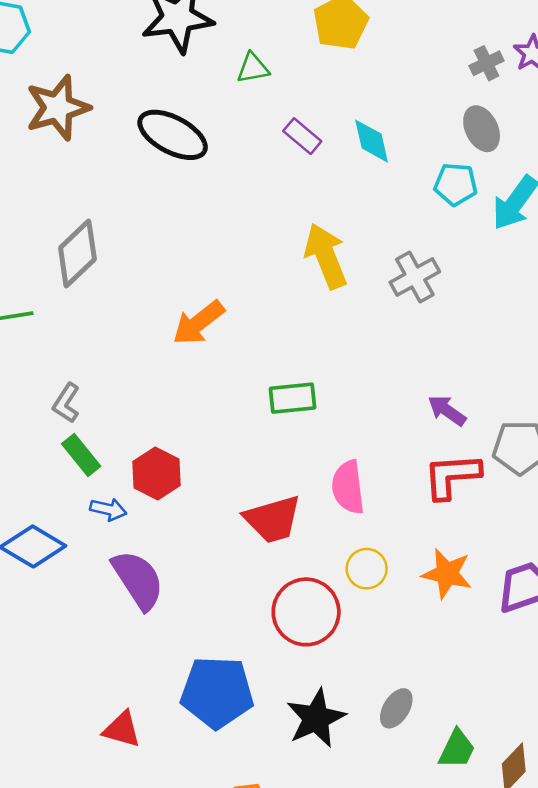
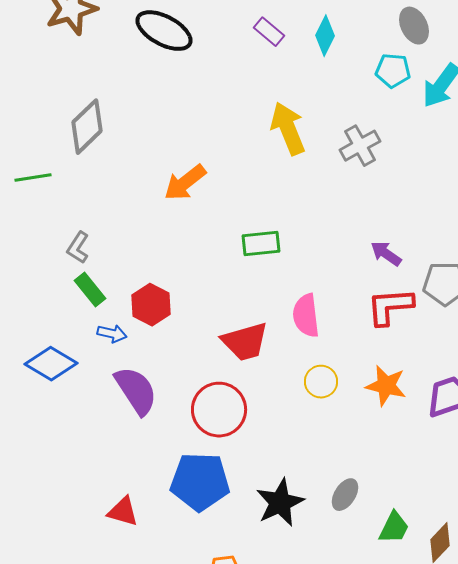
cyan diamond: (372, 141) -> (325, 36), turned 39
red circle: (306, 612) -> (219, 410), moved

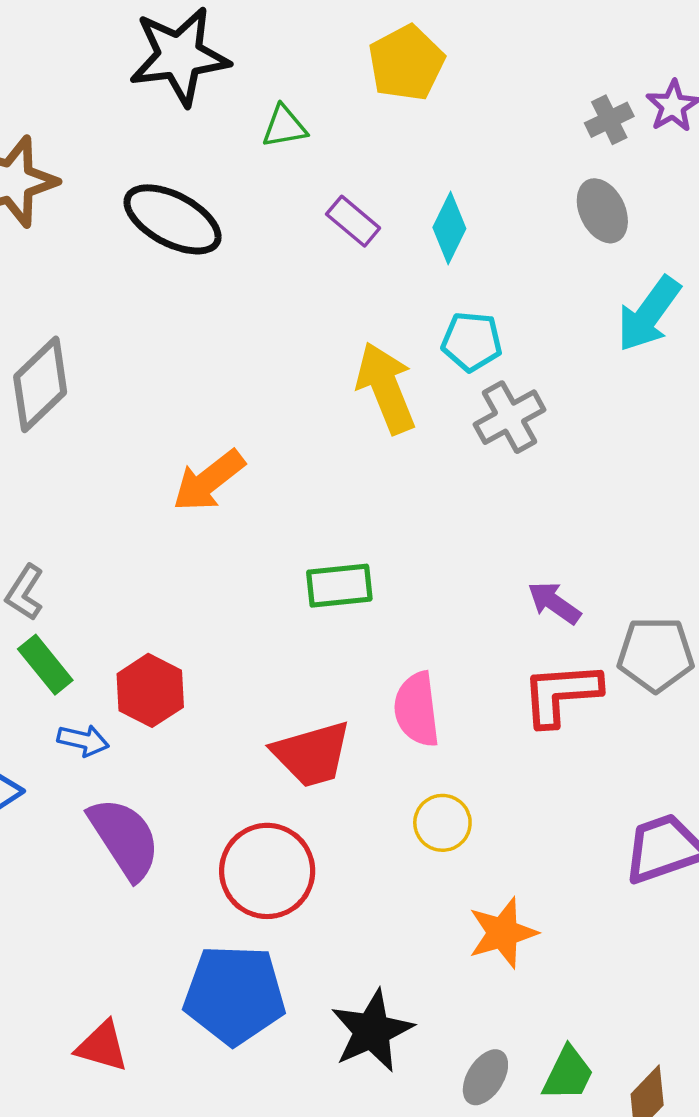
cyan pentagon: (393, 71) -> (472, 341), moved
orange star: (386, 386) -> (503, 933), moved, turned -30
gray ellipse: (345, 495) -> (485, 1077), moved

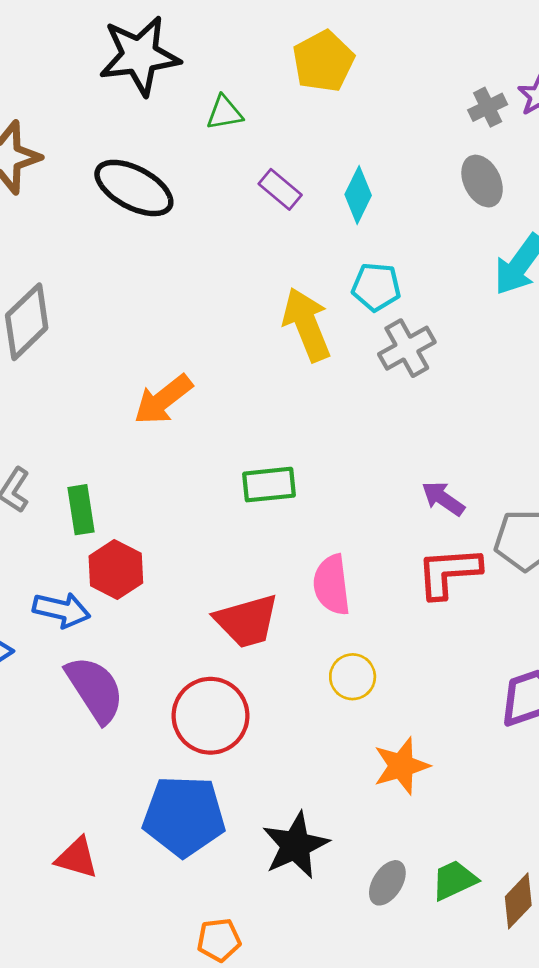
green rectangle: (45, 665) -> (81, 510), moved, turned 30
blue arrow: (83, 740) -> (62, 610), size x1.4
green trapezoid: (568, 1074) -> (454, 880), turned -141

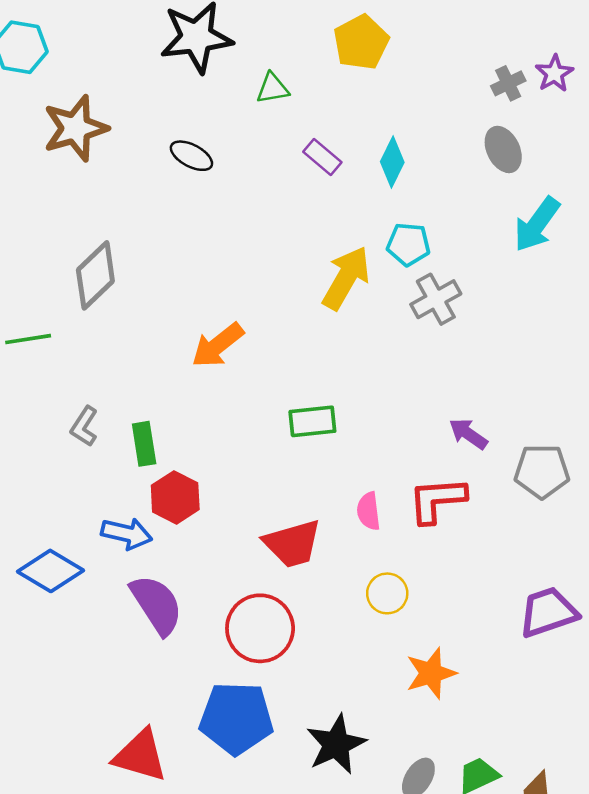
black ellipse: (134, 188) -> (191, 156), size x0.6
yellow arrow: (307, 324) -> (346, 278), turned 52
red L-shape: (449, 572) -> (437, 500), moved
pink semicircle: (332, 585) -> (369, 511), size x0.7
red triangle: (77, 858) -> (140, 756), size x1.4

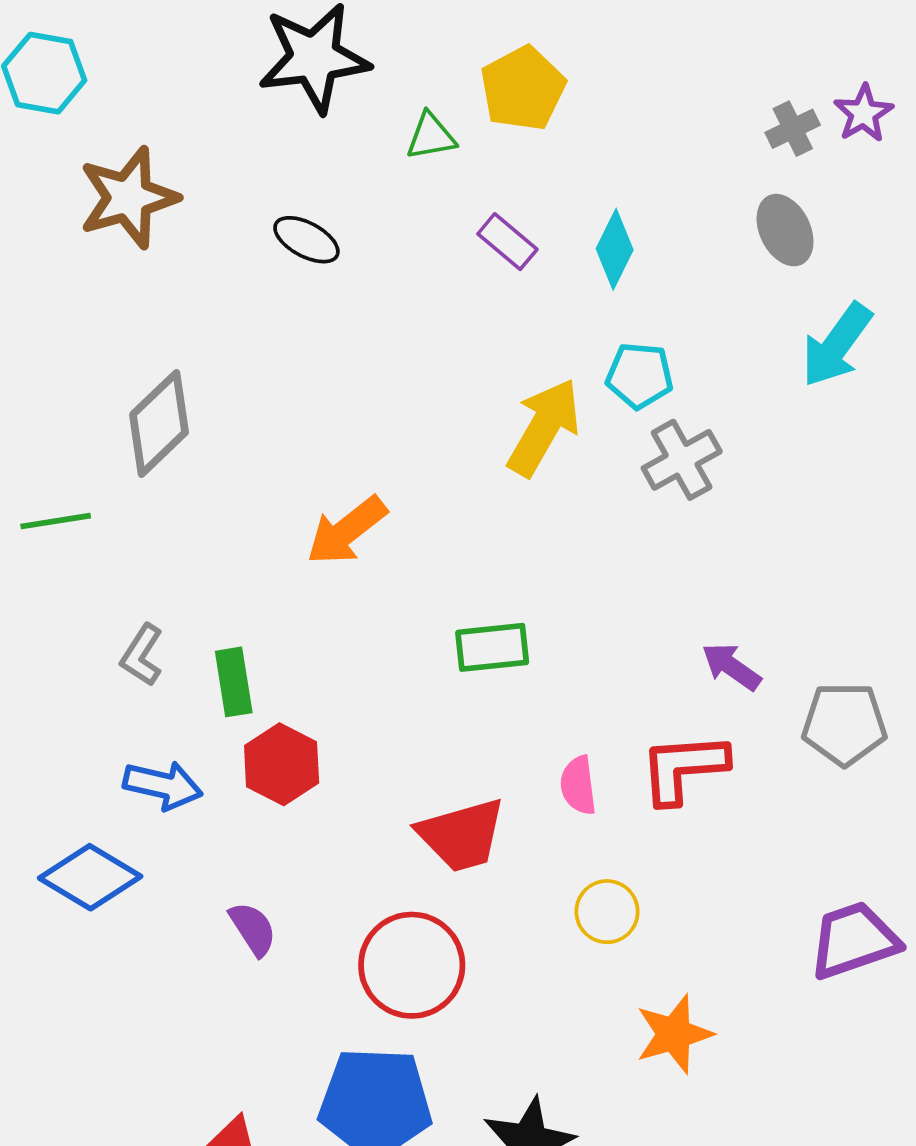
yellow pentagon: (361, 42) -> (523, 88), moved
blue arrow: (127, 534) -> (163, 785), moved
purple semicircle: (157, 605) -> (253, 929), size x0.6

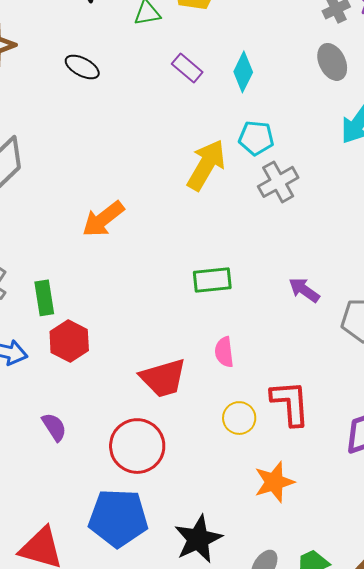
green rectangle: (492, 647) -> (212, 280), moved
red L-shape: (684, 768) -> (290, 403), moved, turned 90

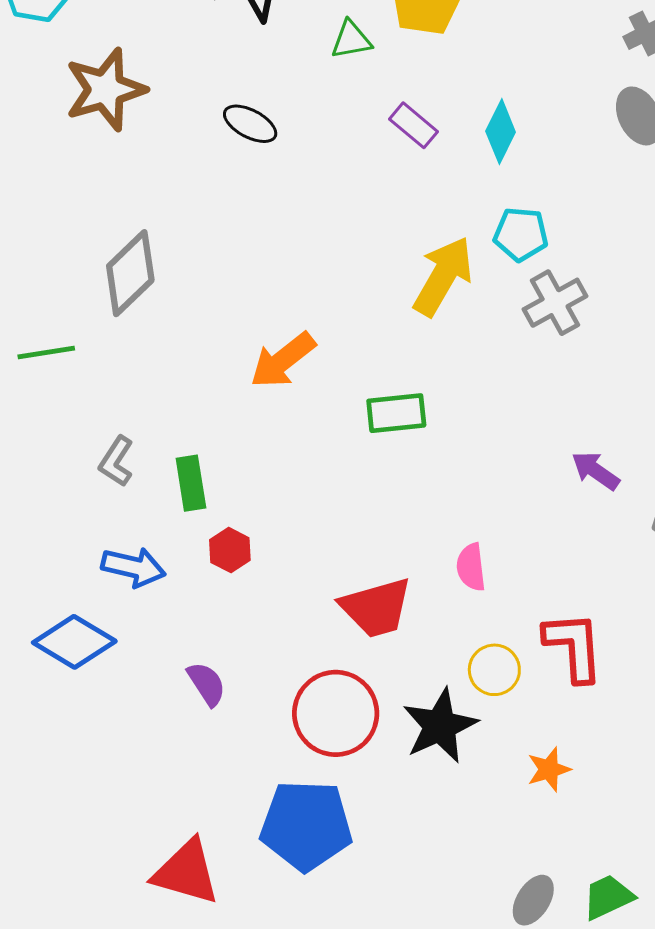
green rectangle: (212, 280) -> (396, 413), moved
red hexagon: (69, 341) -> (230, 550), size x0.7
orange star: (274, 482) -> (549, 769), size x0.7
black star: (198, 539) -> (440, 726), moved

